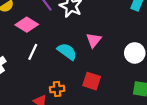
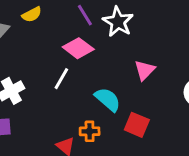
pink diamond: (27, 25) -> (78, 48), moved
cyan semicircle: (67, 52) -> (108, 99), moved

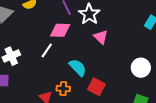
pink diamond: (78, 48) -> (60, 30), turned -40
pink triangle: (145, 70) -> (101, 37), moved, turned -35

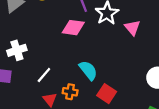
pink triangle: (101, 37) -> (132, 28), moved
white line: (47, 50) -> (44, 75), moved

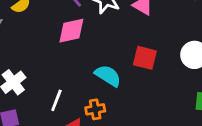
red square: (107, 94) -> (145, 58), moved

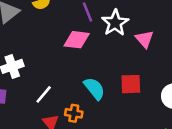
red square: (145, 58) -> (131, 84), turned -35

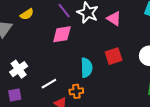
cyan semicircle: (94, 88) -> (87, 68), turned 54
white line: (44, 94) -> (49, 84), turned 35

